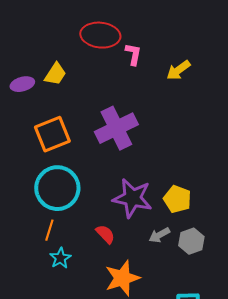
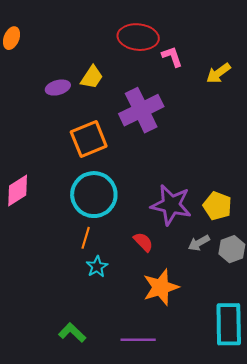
pink L-shape: (133, 54) -> (172, 57), turned -30
purple cross: (116, 128) -> (141, 110), moved

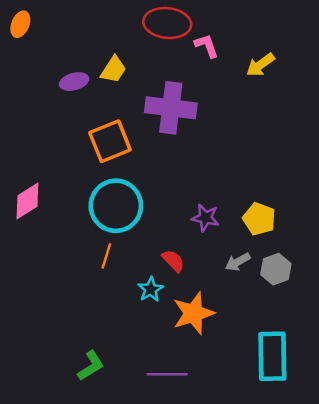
purple cross: (141, 110) -> (171, 108), turned 33
purple star: (171, 205) -> (205, 218), size x0.6
cyan star: (97, 267) -> (151, 289), moved
green L-shape: (72, 333) -> (91, 366), turned 104

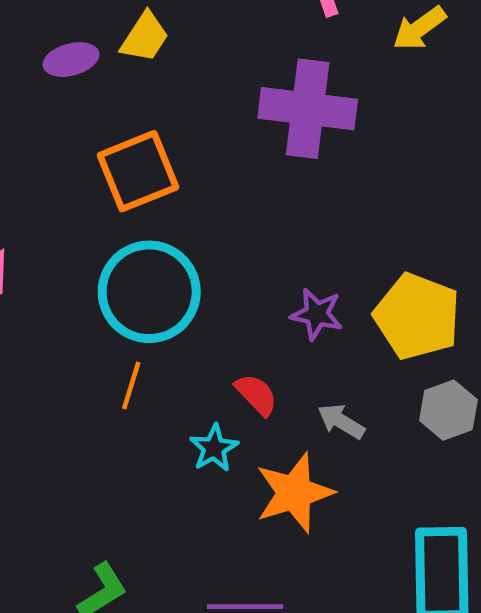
purple cross: (171, 108) -> (308, 109), moved
yellow pentagon: (259, 219) -> (417, 316), size x1.4
gray arrow: (238, 262) -> (341, 421), moved, turned 60

